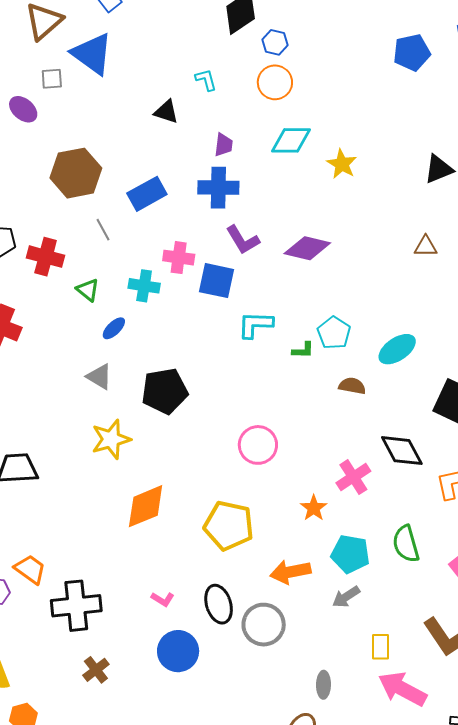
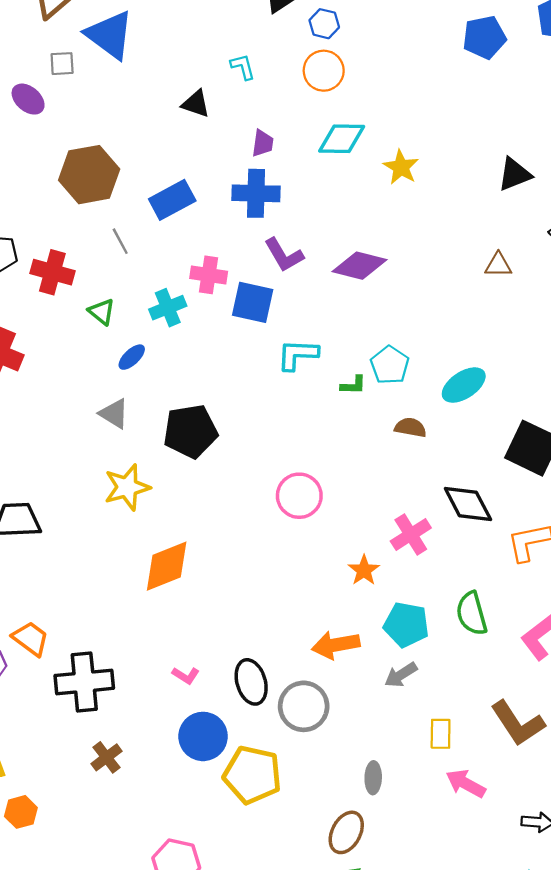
cyan cross: (144, 286) -> (168, 308), turned -32
yellow pentagon: (229, 526) -> (252, 775), moved
pink arrow: (402, 689) -> (466, 784), size x0.7

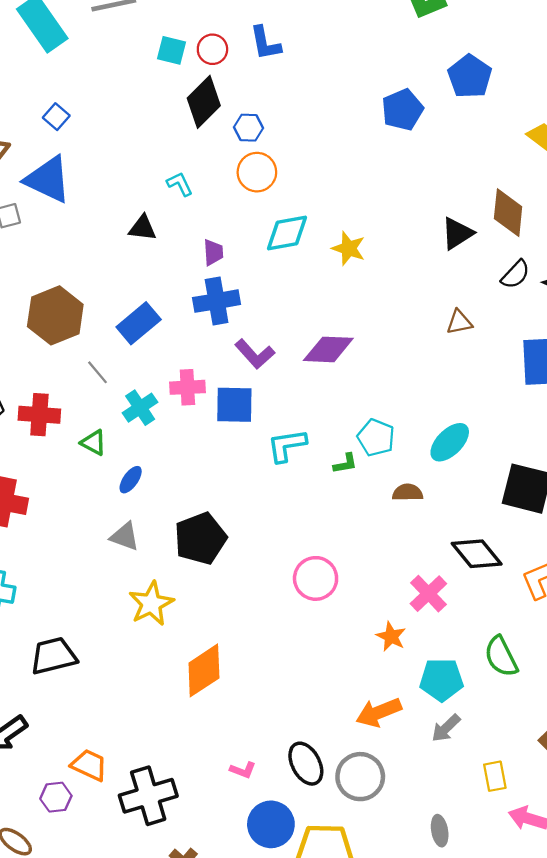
cyan cross: (168, 308) -> (140, 408), moved

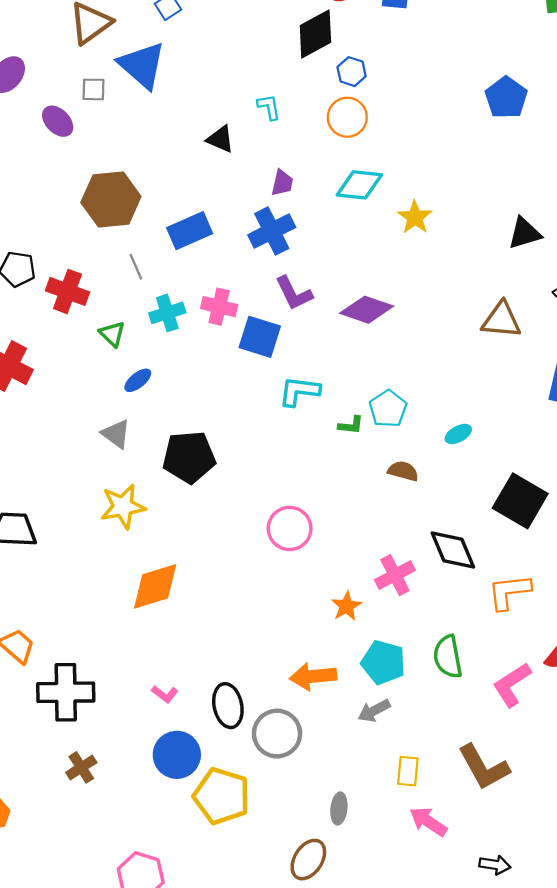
blue pentagon: (402, 110) -> (506, 98), turned -30
blue cross: (217, 301) -> (272, 231), turned -33
brown triangle: (459, 322) -> (502, 320), size x1.5
cyan ellipse: (450, 442) -> (458, 434), size x0.6

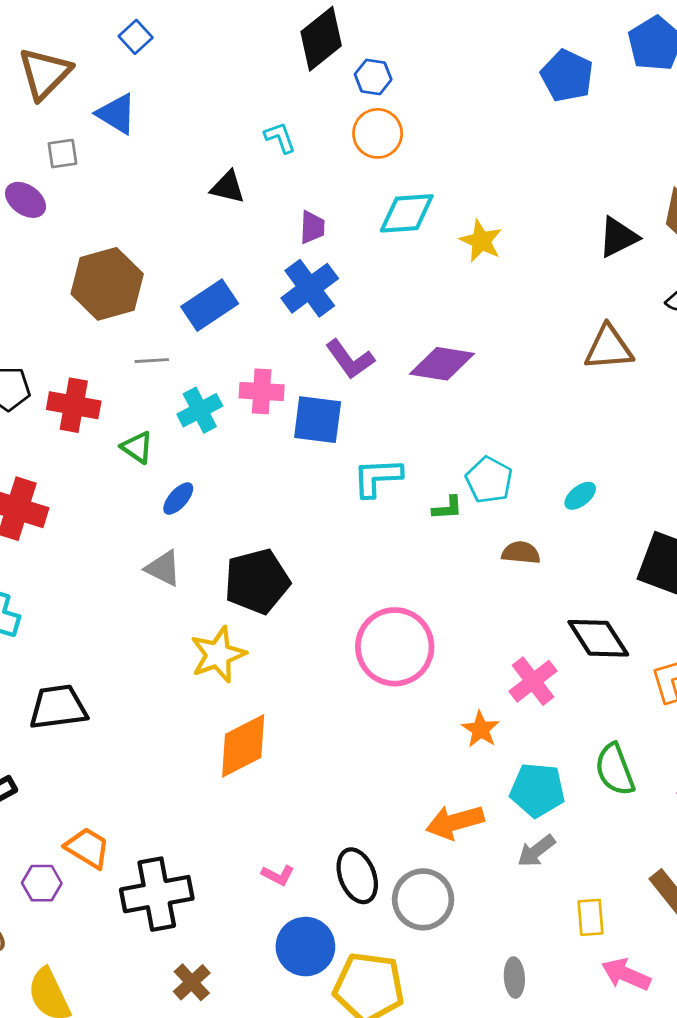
blue triangle: (142, 65) -> (117, 114), size x0.7
gray line: (136, 267) -> (152, 361), turned -60
yellow star: (123, 506) -> (218, 655), moved
pink circle: (290, 528) -> (395, 647), size x1.4

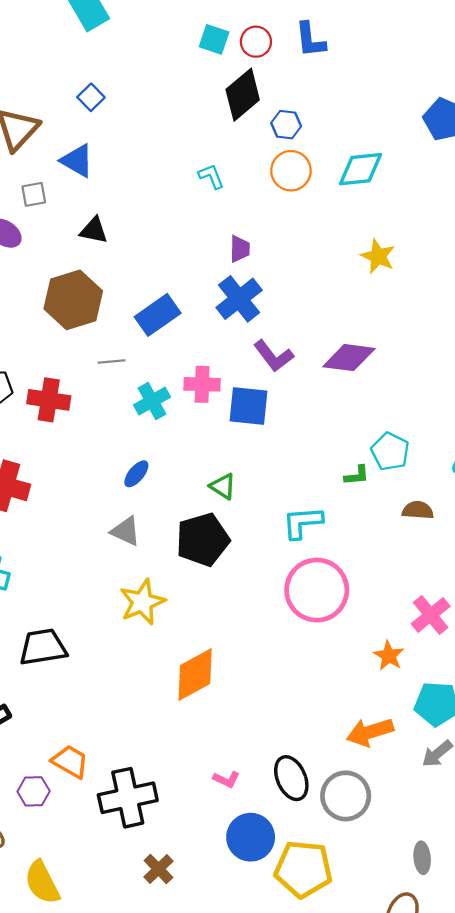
black triangle: (228, 187) -> (94, 230), moved
cyan diamond: (407, 213) -> (360, 169), moved
green triangle: (137, 447) -> (223, 486), moved
cyan L-shape: (377, 477) -> (303, 522), moved
yellow star: (218, 655) -> (142, 602), moved

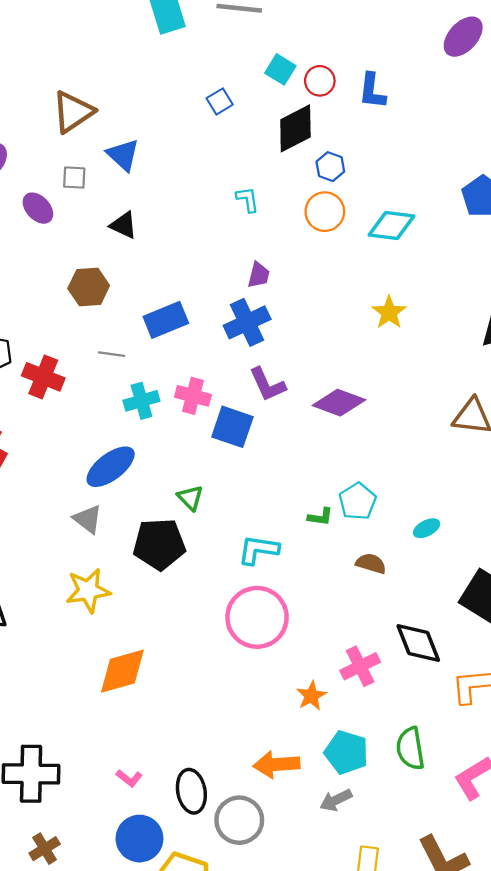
blue square: (91, 97) -> (220, 101), moved
brown hexagon: (73, 300) -> (89, 287), size x0.7
blue ellipse: (136, 474) -> (111, 467), size x1.8

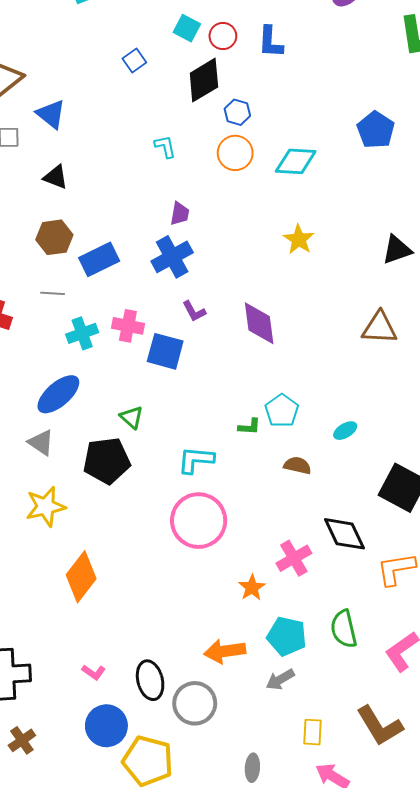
brown hexagon: (89, 287) -> (54, 237), moved
purple L-shape: (267, 385) -> (194, 311), size x0.7
purple diamond: (339, 403) -> (259, 323), turned 66
orange diamond: (122, 671) -> (81, 577), turned -33

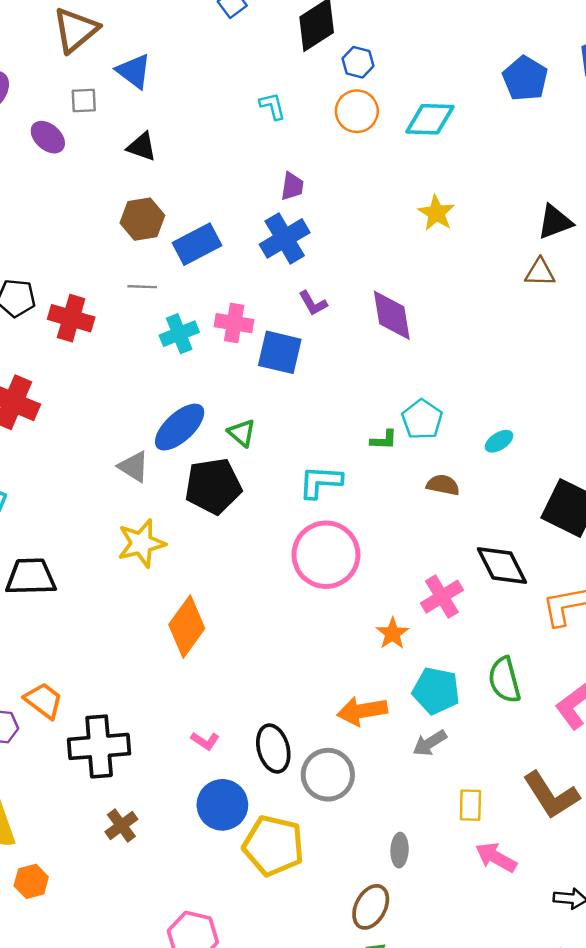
brown triangle: (380, 328) -> (540, 272), moved, size x0.7
blue ellipse: (58, 394) -> (180, 427), moved

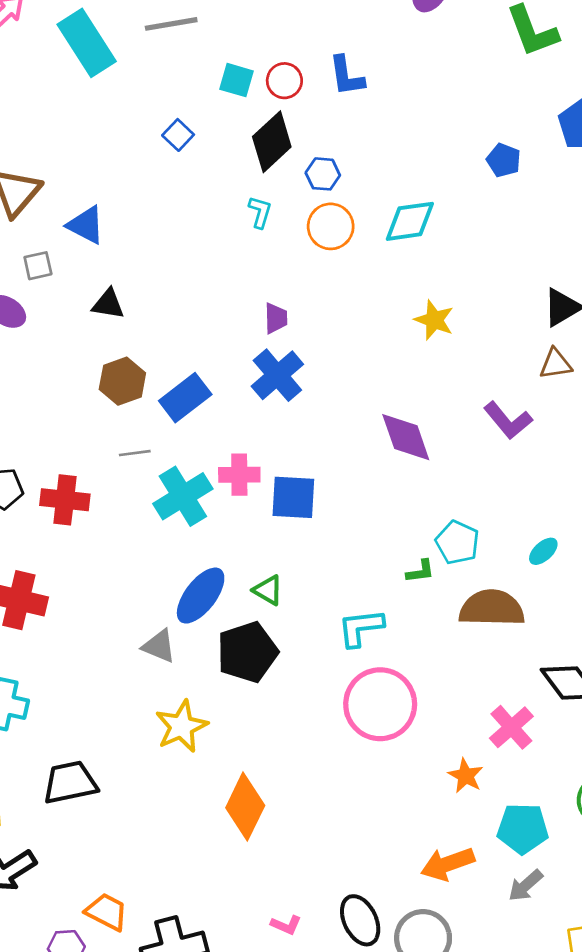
blue pentagon: (525, 78) -> (504, 160), size x0.7
cyan L-shape: (272, 106) -> (260, 212), moved, turned 40
purple L-shape: (313, 303) -> (508, 420), moved, size x1.5
cyan cross: (179, 334) -> (183, 496), size x1.4
brown semicircle: (443, 485) -> (492, 608), size x1.8

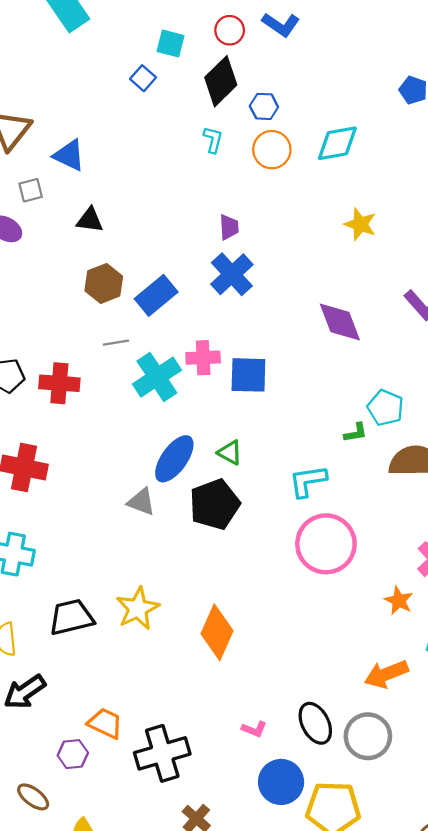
blue L-shape: (346, 76) -> (281, 25), turned -45
cyan square: (236, 80) -> (171, 44), moved
yellow star: (182, 726) -> (138, 608), moved

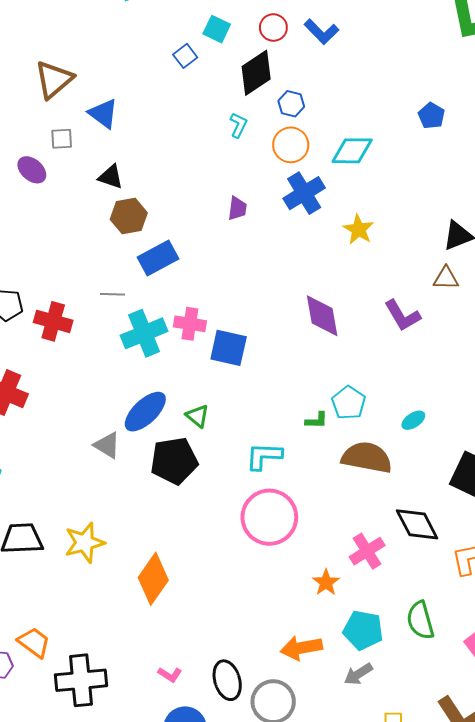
blue cross: (232, 274) -> (304, 193), moved
brown hexagon: (104, 283) -> (129, 216), moved

